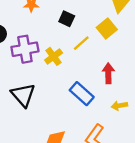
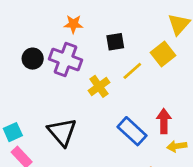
black square: (67, 19) -> (115, 42), turned -35
purple cross: (25, 49) -> (65, 59), moved, turned 30
red arrow: (108, 73) -> (164, 121), moved

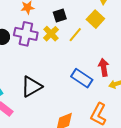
yellow cross: (99, 86) -> (51, 34), moved
black triangle: (62, 132) -> (31, 87), turned 50

